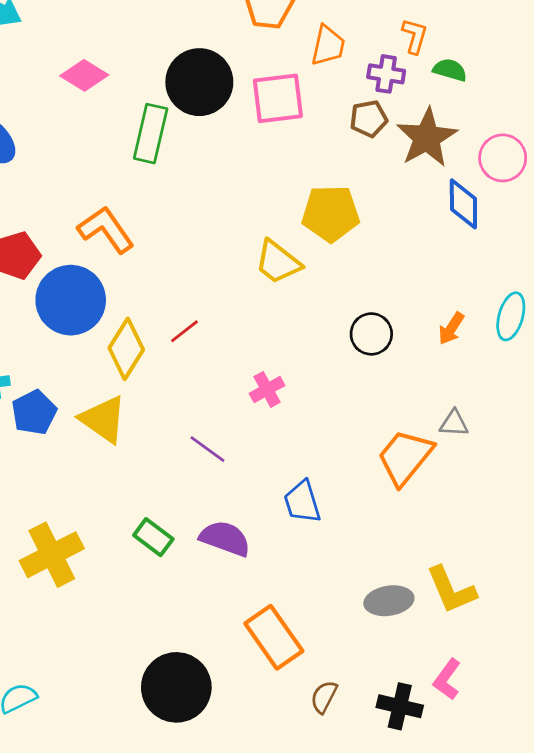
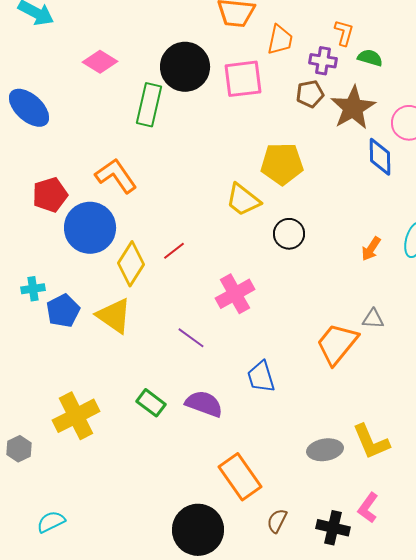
black circle: (371, 334) -> (289, 234), moved
pink cross: (267, 389) -> (235, 294), size x1.5
black circle: (176, 687) -> (198, 530), moved

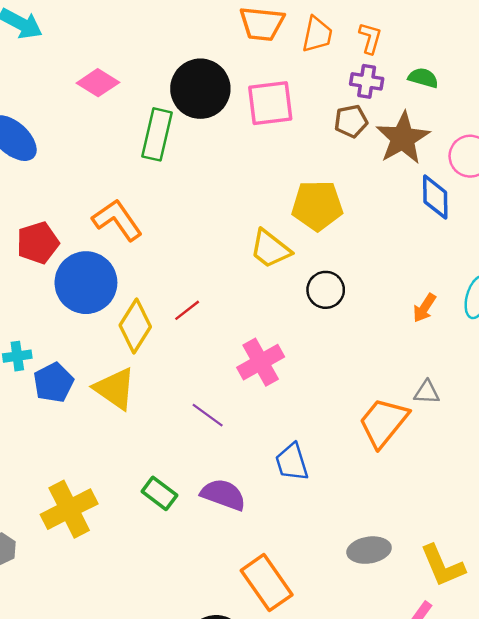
orange L-shape: (344, 33) -> (370, 38), moved
orange trapezoid: (280, 40) -> (317, 34), moved
yellow L-shape: (371, 442) -> (442, 566), moved

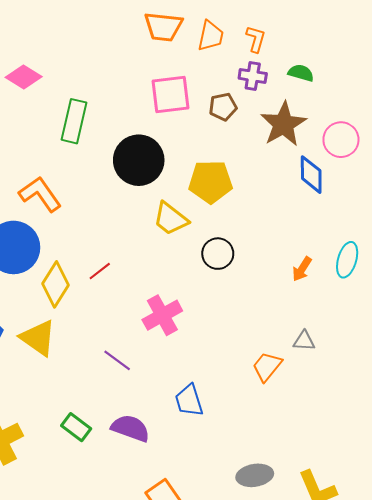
black circle: (200, 89) -> (139, 160), moved
brown pentagon: (351, 121) -> (223, 107), moved
orange trapezoid: (383, 422) -> (267, 367), size x0.7

